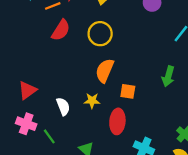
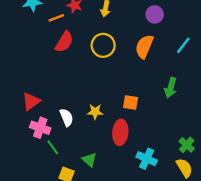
orange semicircle: (105, 71) -> (144, 46), moved
pink cross: (26, 124) -> (40, 128), moved

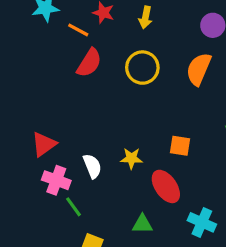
orange line: (56, 18) -> (78, 30), turned 49
red ellipse: (120, 132) -> (166, 186), turned -40
green triangle: (89, 160) -> (142, 224), moved, turned -42

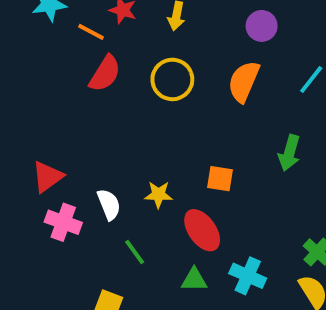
green line: (74, 207) -> (135, 252), moved
green triangle: (142, 224) -> (194, 280), moved

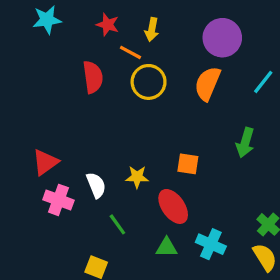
purple circle: (262, 26) -> (222, 38), size x1.5
orange line: (91, 32) -> (131, 52), moved
red semicircle: (105, 74) -> (93, 77), turned -40

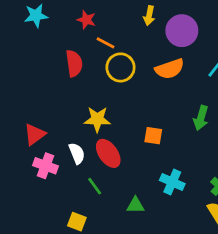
yellow arrow: (152, 29) -> (149, 16), moved
orange semicircle: (208, 84) -> (170, 69), turned -132
yellow star: (137, 177) -> (97, 119), moved, size x1.4
red ellipse: (173, 206) -> (108, 153), moved
cyan cross: (211, 244) -> (172, 182), moved

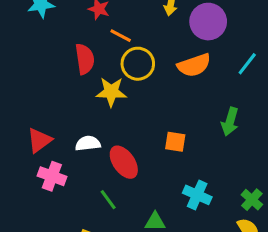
yellow star: (97, 119) -> (111, 92), moved
white semicircle: (77, 153) -> (88, 143), moved, turned -75

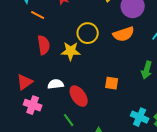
orange line: (121, 36) -> (38, 15), moved
red semicircle: (85, 59) -> (44, 45), moved
cyan cross: (197, 195) -> (140, 117), moved

